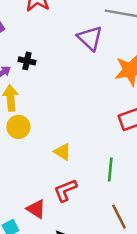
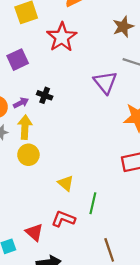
green line: (110, 170) -> (93, 203), moved
red L-shape: (65, 190) -> (63, 219), turned 35

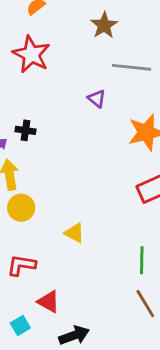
purple triangle: (105, 82) -> (97, 99), size x0.6
green line: (93, 203) -> (142, 260), moved
red L-shape: (63, 219) -> (21, 265), moved

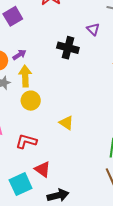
black cross: (26, 130) -> (68, 48), moved, size x1.5
cyan square: (20, 326) -> (21, 184), size x1.6

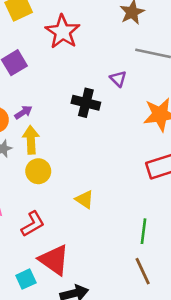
red L-shape: (26, 141) -> (33, 224), turned 135
red triangle: (42, 169) -> (54, 260), size x1.5
cyan square: (21, 184) -> (26, 279), size x0.7

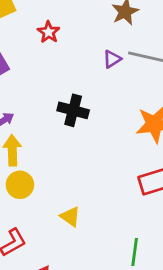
red star: (63, 32) -> (49, 32), size x0.6
purple triangle: (118, 79) -> (112, 59), moved, turned 42

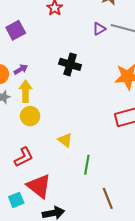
green line: (135, 252) -> (87, 165), moved

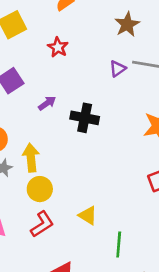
purple arrow: (21, 69) -> (47, 103), moved
red L-shape: (24, 157) -> (42, 224), moved

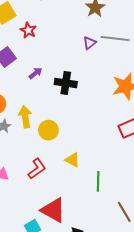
red star: (58, 47) -> (28, 30), moved
yellow circle: (40, 189) -> (48, 130), moved

